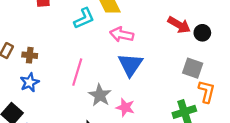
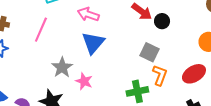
pink line: (77, 72) -> (41, 30), moved

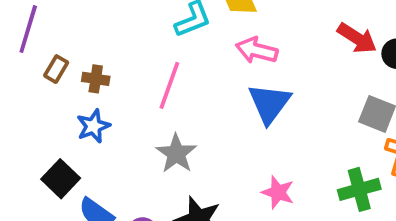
gray star: (62, 67) -> (176, 153), moved
pink star: (84, 81) -> (278, 192), moved

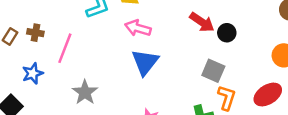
brown cross: (96, 79) -> (35, 33), moved
pink line: (169, 85) -> (65, 48), moved

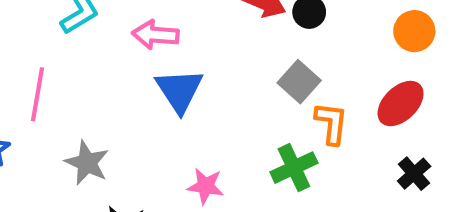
gray square: (213, 71) -> (299, 82), turned 30

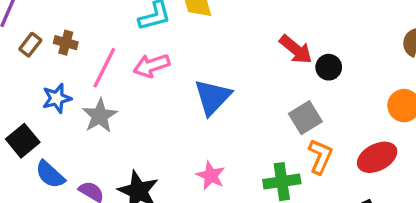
pink arrow: (155, 35) -> (151, 66), moved, turned -40
gray star: (87, 163) -> (100, 116), moved

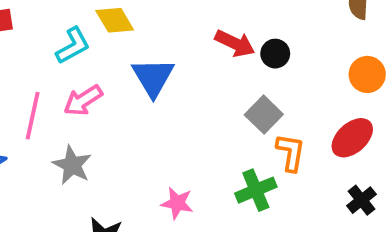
blue triangle: (213, 97) -> (153, 77), moved
gray star: (100, 116) -> (72, 165), moved

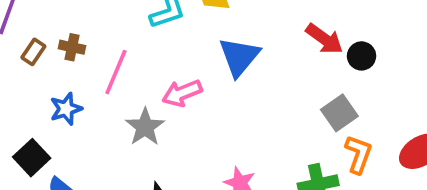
pink arrow: (83, 100) -> (182, 93), moved

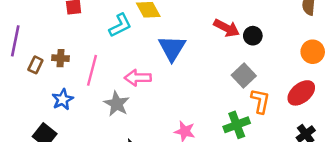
pink arrow: (182, 93) -> (138, 78), turned 30

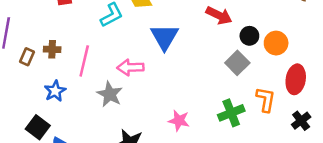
black circle: (253, 36) -> (249, 36), moved
orange circle: (313, 52) -> (276, 43), moved
red ellipse: (301, 93) -> (296, 79), turned -40
orange L-shape: (260, 101) -> (266, 100), moved

